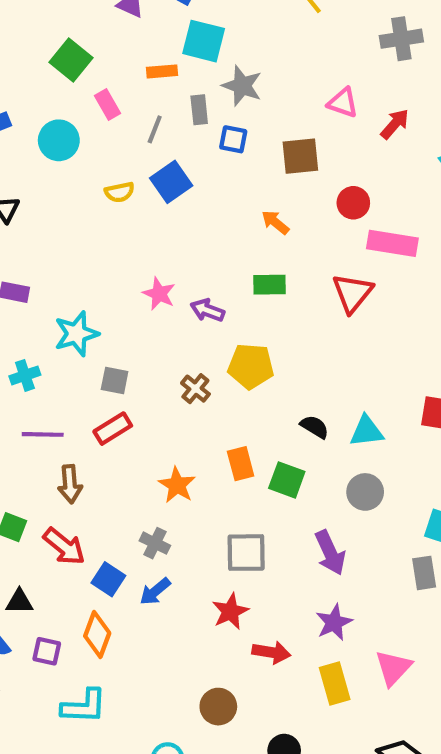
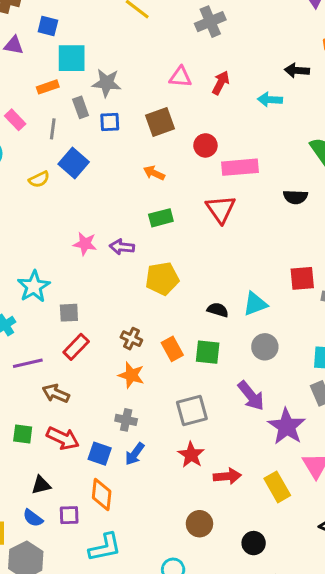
brown cross: (195, 389) -> (131, 339), moved
brown arrow: (70, 484) -> (56, 393), turned 132
purple star: (334, 622) -> (287, 426), moved, size x1.4

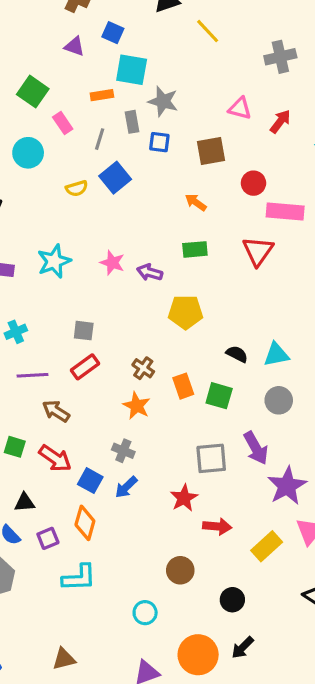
cyan star: (34, 287) -> (54, 261), moved
gray square: (192, 410) -> (211, 458), moved
yellow rectangle: (277, 487) -> (267, 546), turned 68
purple square: (69, 515) -> (48, 538), turned -30

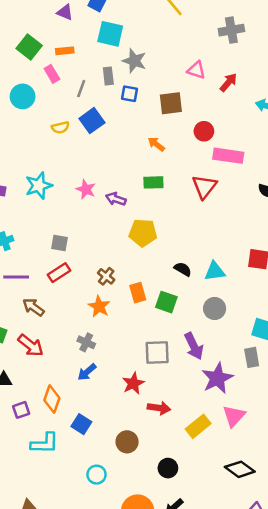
orange rectangle: (102, 95) -> (65, 51), moved
blue square: (90, 481) -> (81, 424), moved

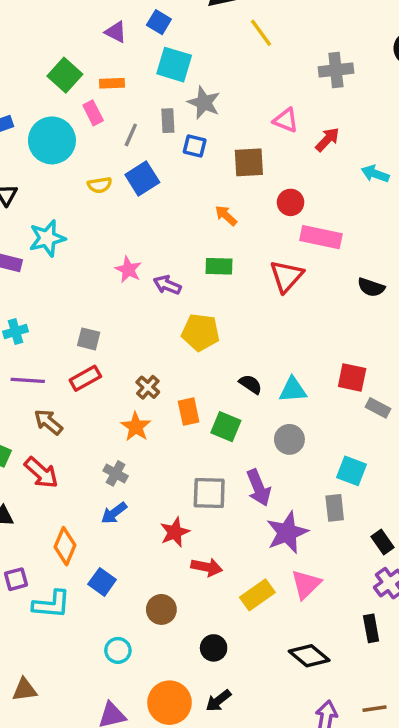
cyan circle: (23, 96) -> (52, 140), size x1.4
cyan star: (39, 186) -> (47, 238), moved
purple square: (21, 410) -> (16, 579), moved

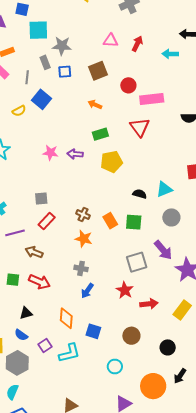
yellow pentagon: (201, 332) -> (112, 162), moved

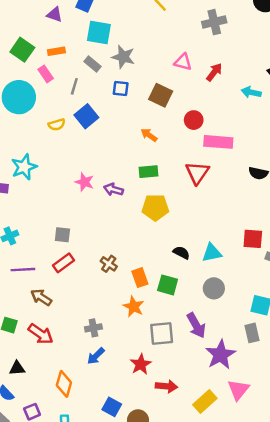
gray rectangle: (45, 62) -> (92, 64), moved, turned -40
brown square: (98, 71) -> (161, 95), turned 36
orange star: (84, 239) -> (134, 307), moved
gray cross: (81, 268) -> (93, 328), turned -32
blue square: (93, 331) -> (112, 407), moved

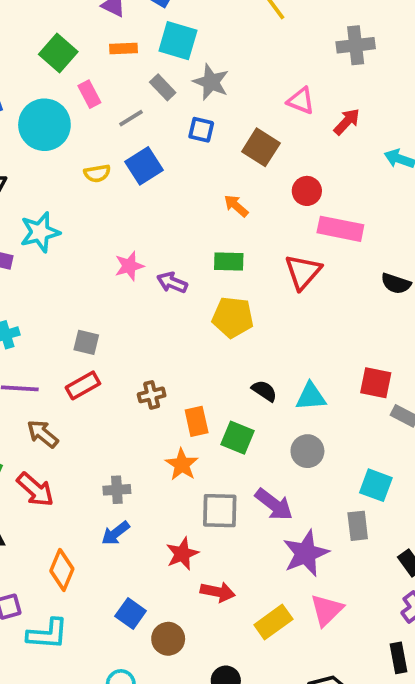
orange rectangle: (56, 51) -> (123, 49), moved
gray line: (74, 86) -> (131, 118), turned 35
pink star: (84, 182) -> (129, 266), turned 30
brown cross: (109, 264) -> (152, 395), turned 35
purple arrow: (196, 325) -> (274, 504), turned -30

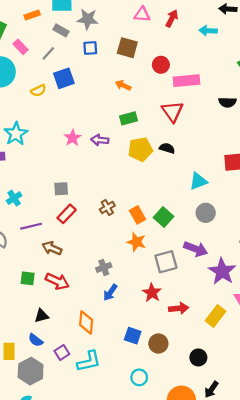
blue square: (144, 166) -> (64, 78), turned 30
black semicircle: (264, 391) -> (167, 148), moved
green square: (238, 438) -> (164, 217), turned 36

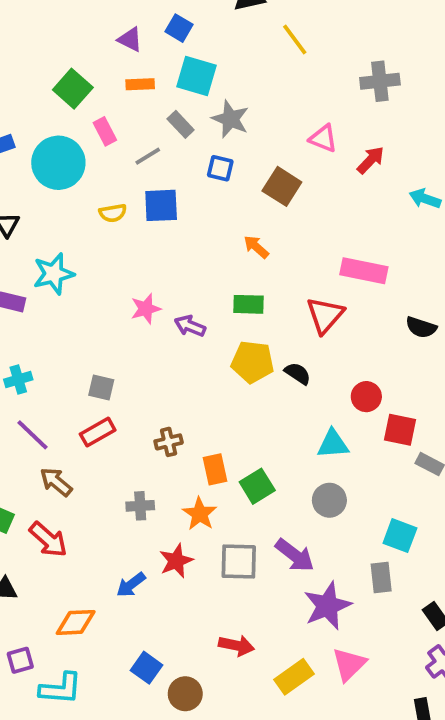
red circle: (161, 65) -> (366, 397), moved
purple line: (31, 226) -> (32, 435), turned 40
gray cross: (104, 267) -> (140, 506), moved
red star: (152, 293) -> (176, 561), moved
orange diamond: (86, 322) -> (76, 622), turned 65

